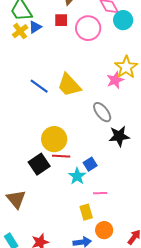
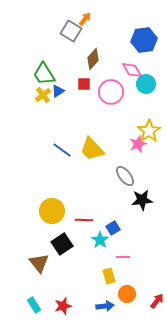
yellow circle: (54, 139) -> (52, 211), moved
black square: (39, 164) -> (62, 244), moved

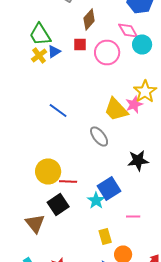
yellow trapezoid: (92, 149) -> (116, 110), moved
gray ellipse: (125, 176) -> (99, 136), moved
red line: (84, 220) -> (68, 182), moved
blue square: (113, 228) -> (109, 188), size x1.6
pink line: (123, 257) -> (133, 216), moved

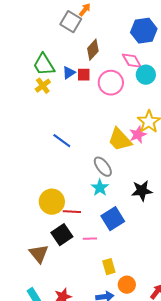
blue triangle: (54, 52) -> (69, 73), moved
cyan star: (96, 200) -> (100, 188), moved
pink line: (133, 216) -> (90, 239), moved

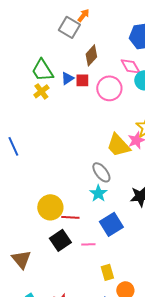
blue line: (62, 141) -> (13, 146), moved, turned 30
brown triangle: (39, 254) -> (21, 259), moved

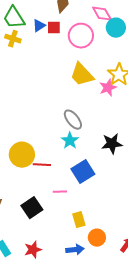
yellow cross: (41, 91) -> (13, 39), turned -35
yellow trapezoid: (118, 145) -> (82, 75), moved
black square: (60, 240) -> (32, 208), moved

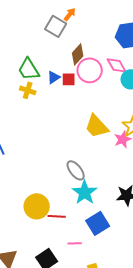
pink circle: (81, 36) -> (90, 70), moved
gray ellipse: (73, 120) -> (76, 170), moved
cyan star: (70, 141) -> (85, 192), size x1.4

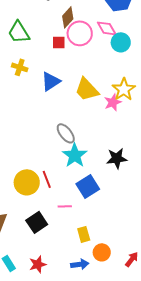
blue triangle: (54, 77) -> (51, 81), moved, size x1.5
yellow cross: (28, 90) -> (20, 67), moved
yellow circle: (37, 206) -> (27, 182), moved
red line: (57, 216) -> (47, 179), turned 66

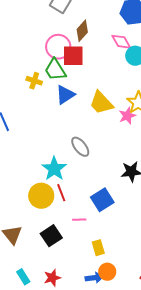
green trapezoid: (19, 32) -> (55, 70), moved
pink circle: (80, 33) -> (58, 47), moved
red square: (59, 42) -> (73, 56), size x1.6
cyan star: (75, 155) -> (54, 169), moved
orange circle: (102, 252) -> (107, 272), moved

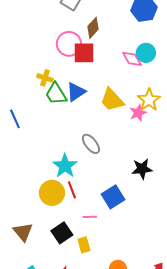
pink diamond: (121, 42) -> (132, 59), moved
green trapezoid: (55, 70) -> (56, 94), moved
yellow rectangle: (98, 248) -> (84, 245), moved

